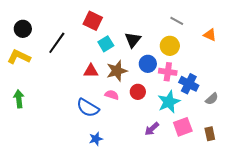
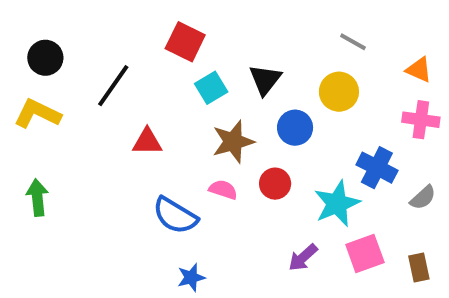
red triangle: (91, 71) -> (147, 142), moved
pink cross: (168, 72) -> (421, 120), moved

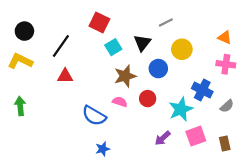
gray line: (353, 42) -> (166, 22), moved, turned -56
red triangle: (147, 142) -> (65, 76), moved

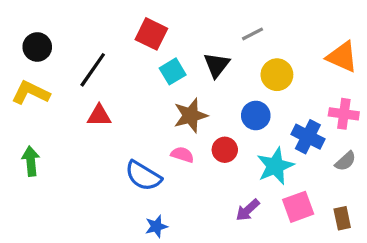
orange triangle: (225, 37) -> (342, 57), size x1.5
pink cross: (226, 64) -> (344, 114), moved
blue circle: (158, 69) -> (256, 115), moved

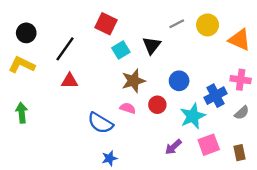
yellow circle: (277, 75) -> (208, 25), moved
blue cross: (308, 137) -> (216, 96), turned 35

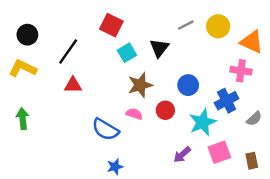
pink cross: (241, 80) -> (241, 71), moved

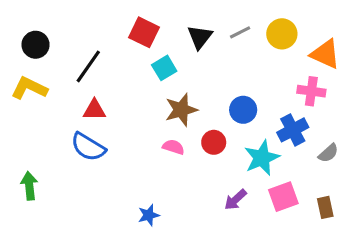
black triangle: (159, 48) -> (200, 37), moved
green arrow: (23, 119) -> (29, 186), moved
blue semicircle: (105, 129) -> (88, 147), moved

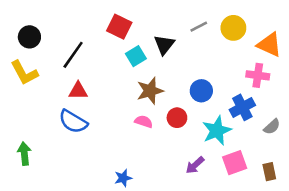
black triangle: (200, 37) -> (164, 45), moved
yellow L-shape: (29, 88) -> (24, 73), turned -144

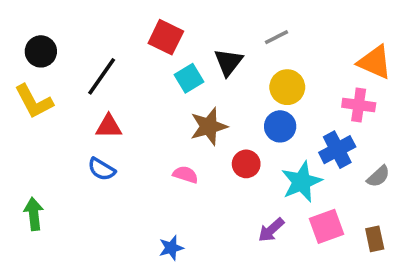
yellow circle: (233, 28) -> (287, 87), moved
blue semicircle: (73, 122) -> (102, 169), size x0.7
pink semicircle: (144, 122) -> (185, 175), moved

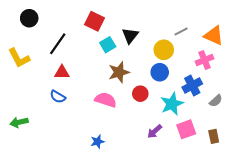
gray line: (277, 37) -> (181, 31), moved
black circle: (41, 51) -> (29, 18), moved
pink cross: (359, 105) -> (205, 60), turned -30
pink semicircle: (185, 175) -> (106, 100), size x1.5
green arrow: (34, 214) -> (19, 122), turned -96

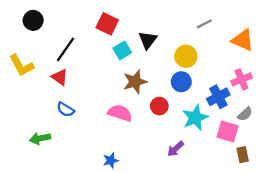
gray line: (181, 31) -> (204, 24), moved
pink cross: (205, 60) -> (241, 79), moved
red triangle: (62, 72) -> (60, 77), moved, turned 35
green arrow: (19, 122) -> (40, 138), moved
pink square: (186, 129) -> (228, 132), moved, turned 36

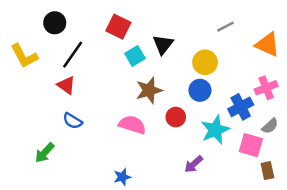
black circle: (33, 20) -> (55, 23), moved
yellow L-shape: (22, 66) -> (24, 56), moved
green arrow: (40, 138) -> (45, 153), turned -36

